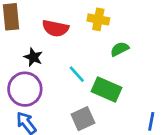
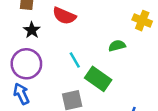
yellow cross: (98, 19) -> (142, 21), moved
black star: (33, 57) -> (32, 30), moved

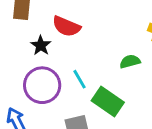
black star: (32, 30) -> (41, 45), moved
purple circle: (26, 64) -> (42, 85), moved

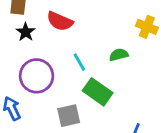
black star: (41, 45) -> (26, 32), moved
cyan line: (79, 79) -> (79, 62), moved

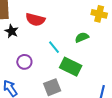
purple circle: (37, 76) -> (24, 62), size x0.6

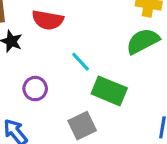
green semicircle: (82, 37) -> (143, 41), moved, size x1.5

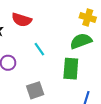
green rectangle: (109, 91) -> (71, 69), moved, turned 65

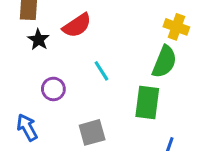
red semicircle: (22, 20) -> (77, 25), turned -54
green semicircle: (81, 41) -> (164, 62), turned 130

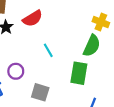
purple circle: (53, 89) -> (16, 71), moved
gray square: (92, 132) -> (40, 92), turned 30

